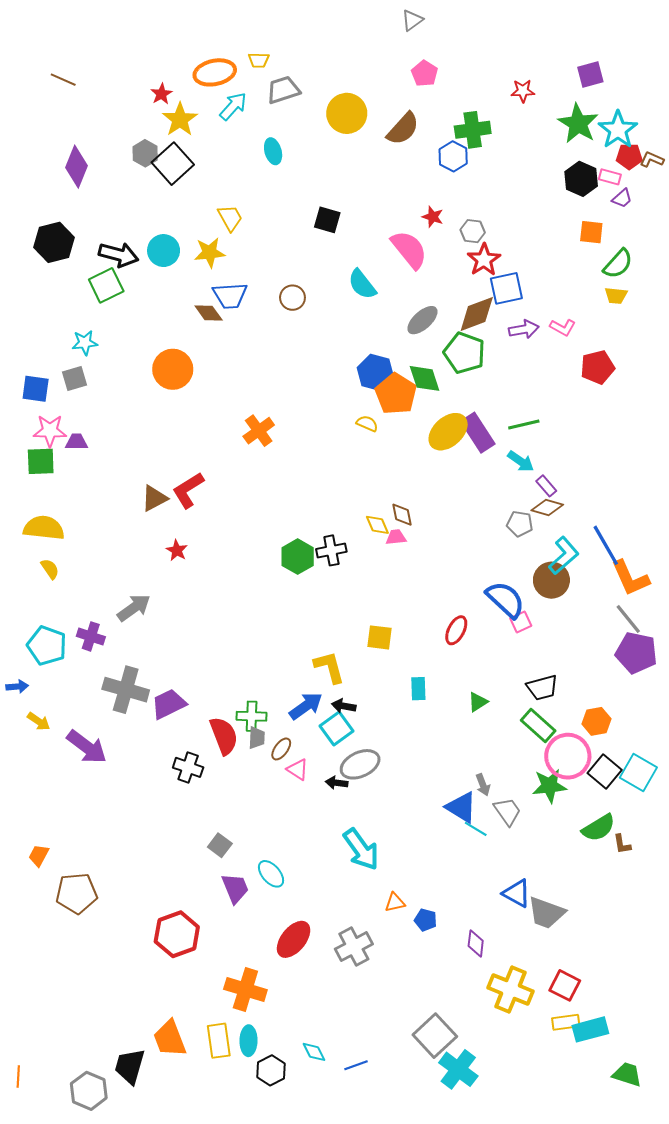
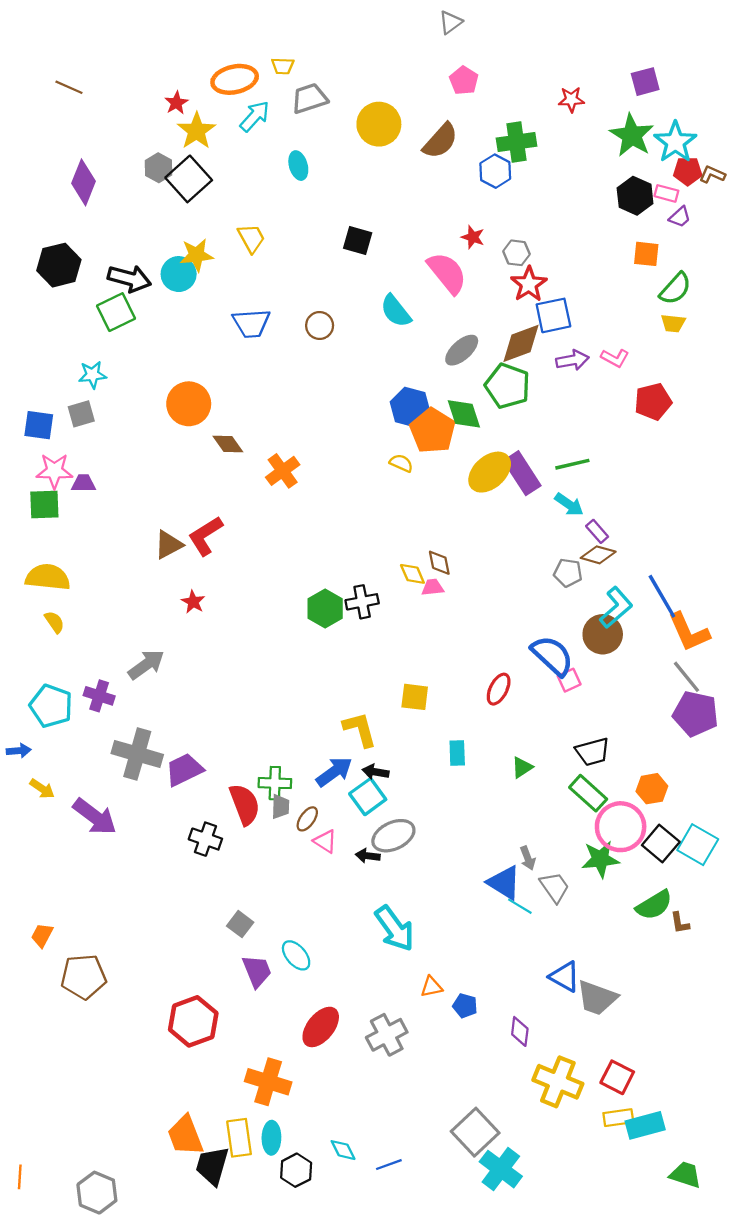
yellow star: (210, 253) -> (197, 255), moved
brown diamond: (209, 313) -> (228, 444), moved
black trapezoid: (130, 1066) -> (212, 1166), moved

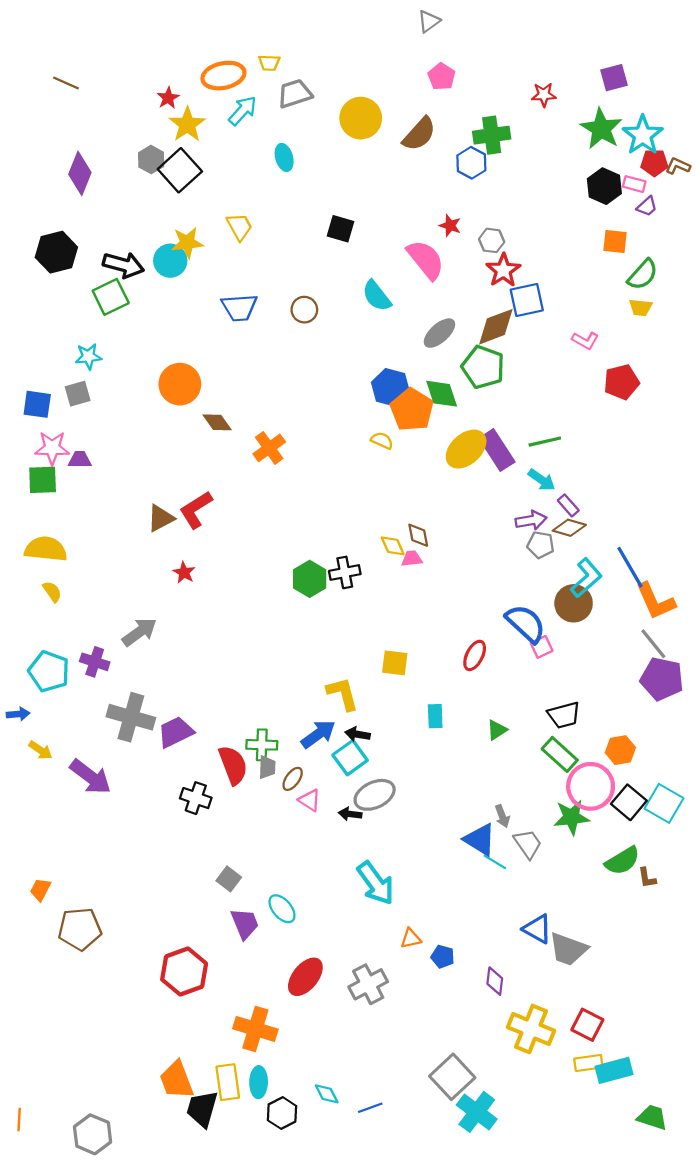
purple arrow: (572, 360) -> (531, 520), moved

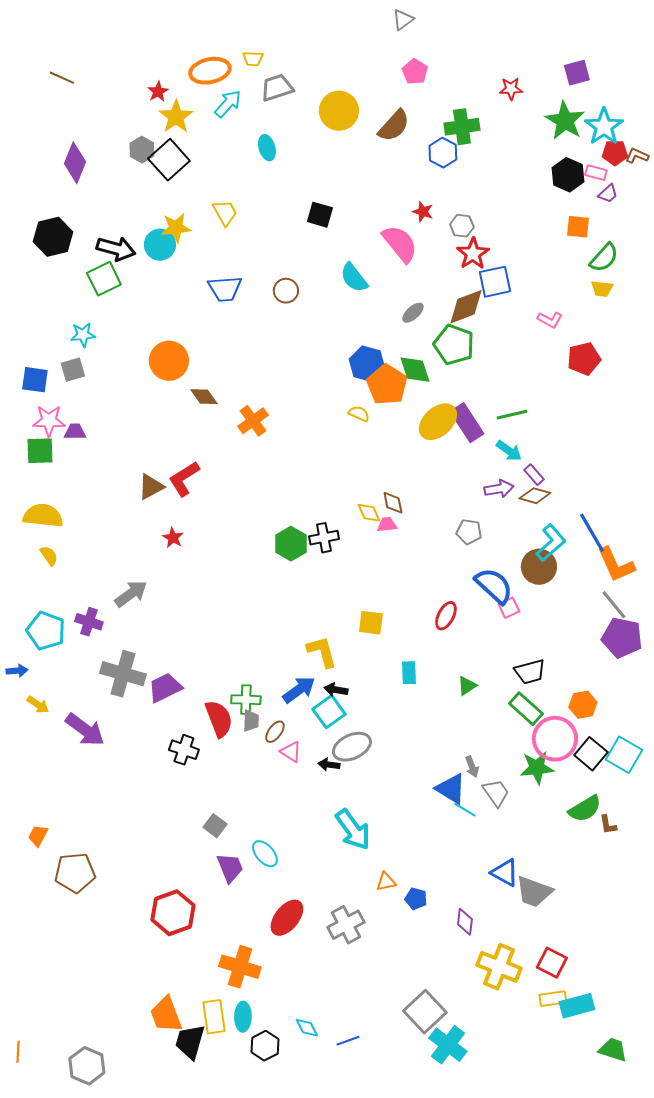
gray ellipse: (439, 333) -> (413, 313), size x0.7
gray pentagon: (541, 545) -> (469, 532), moved

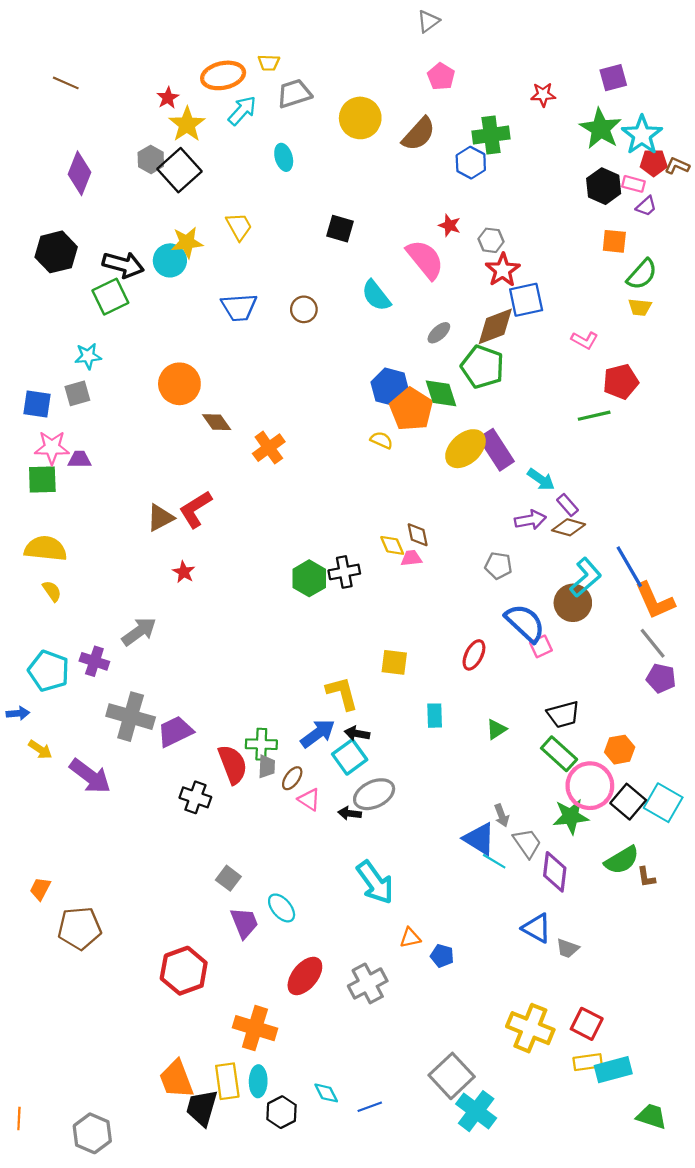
green line: (512, 415) -> (594, 416), moved
purple pentagon: (622, 638) -> (661, 678), size x0.7
gray trapezoid: (534, 892) -> (568, 948), size x0.6
purple diamond: (465, 922) -> (555, 872), moved, size x1.4

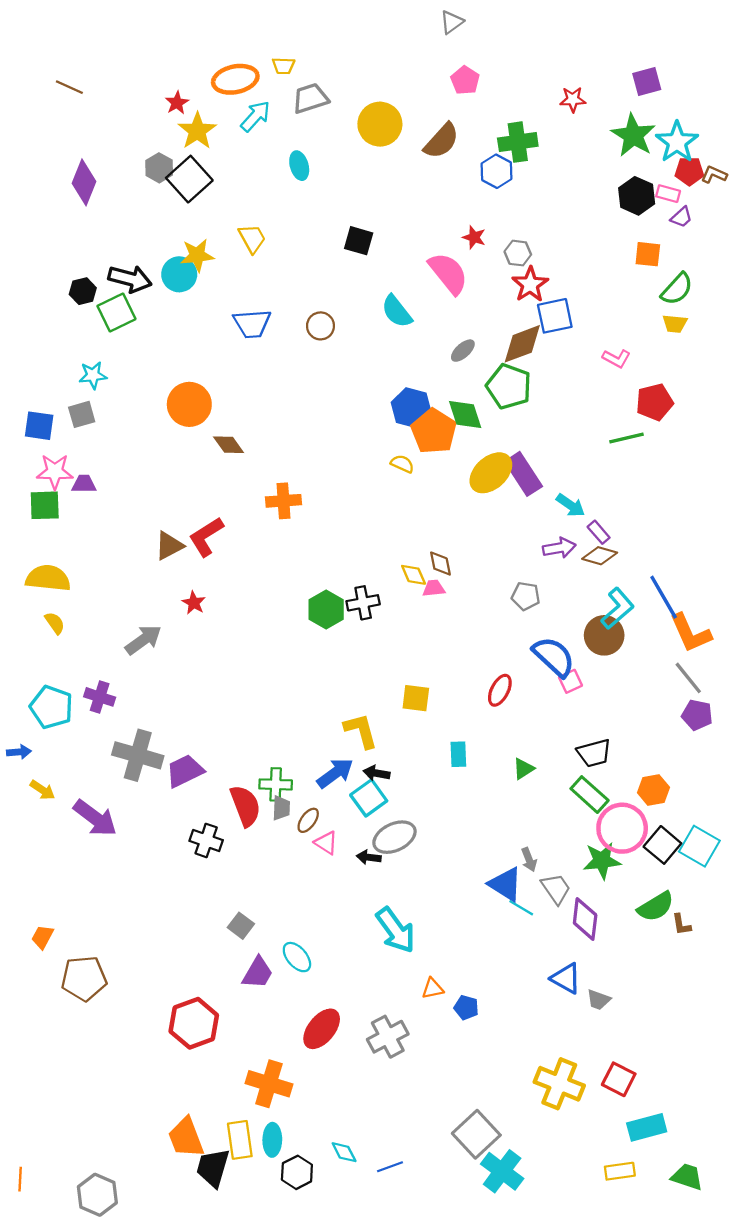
black hexagon: (56, 252) -> (83, 291), moved, size x0.6
orange cross: (269, 448) -> (283, 501), moved, turned 32
gray arrow: (139, 632) -> (143, 640), moved
purple trapezoid: (244, 923) -> (258, 973), turned 52
yellow rectangle: (588, 1062) -> (620, 1171), moved

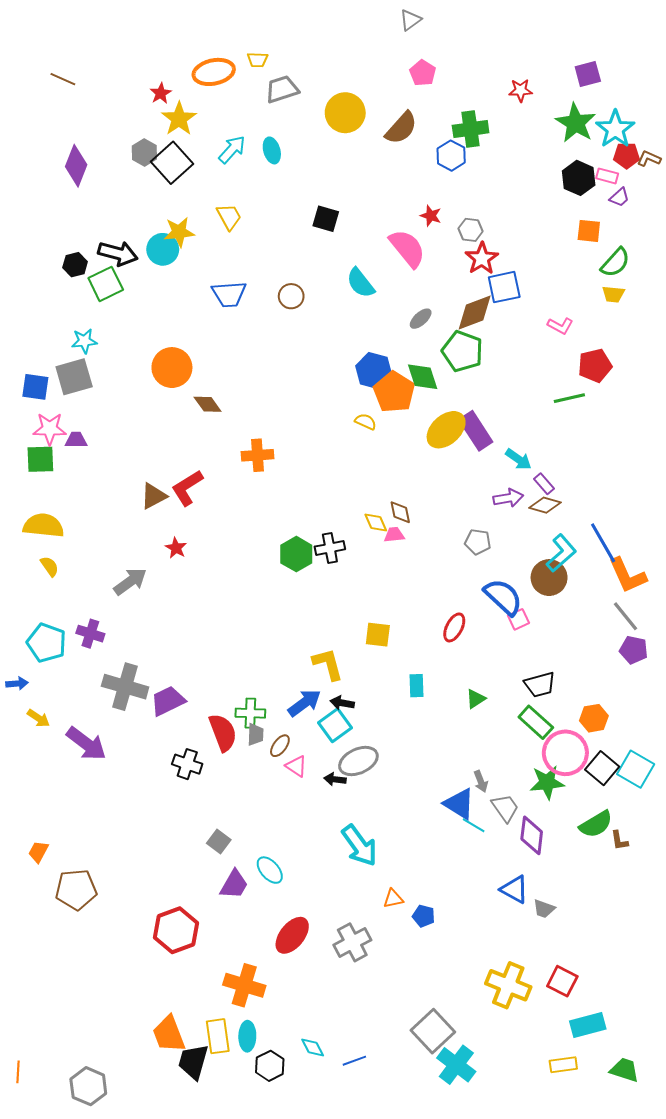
cyan arrow: (255, 116) -> (232, 149), moved
gray square: (82, 414) -> (74, 377), size x1.5

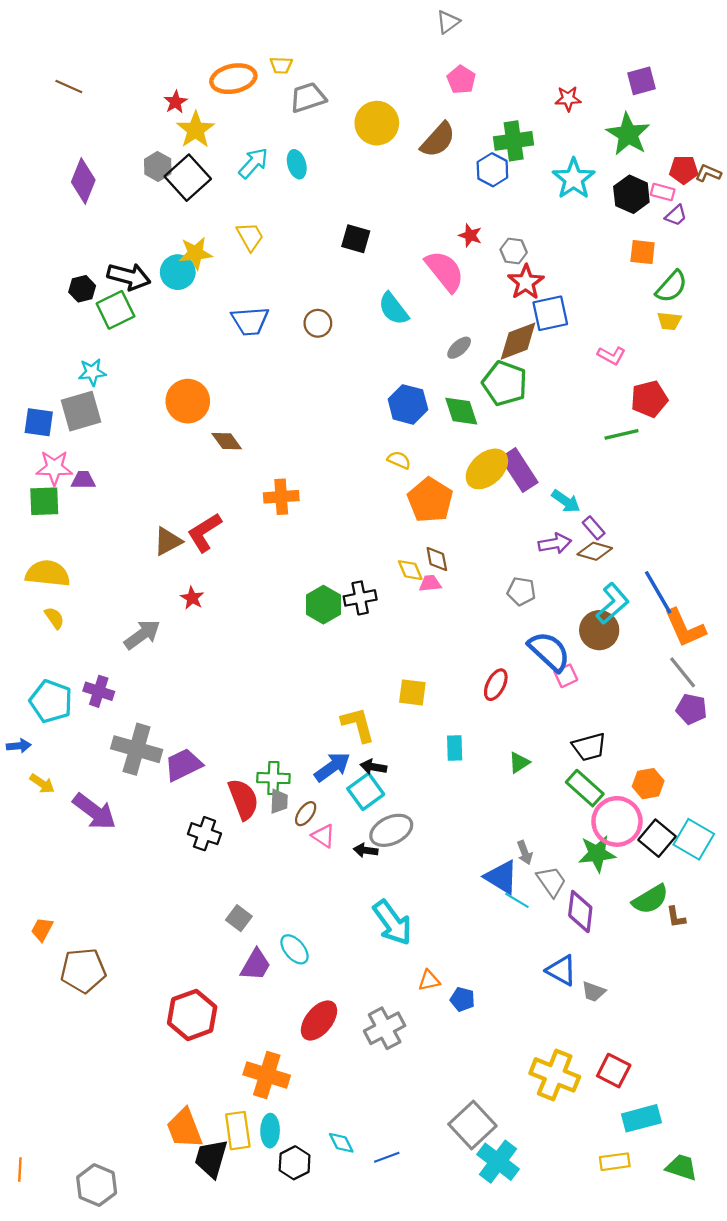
cyan star: (615, 129) -> (574, 179), moved
orange pentagon: (394, 392) -> (430, 500), moved

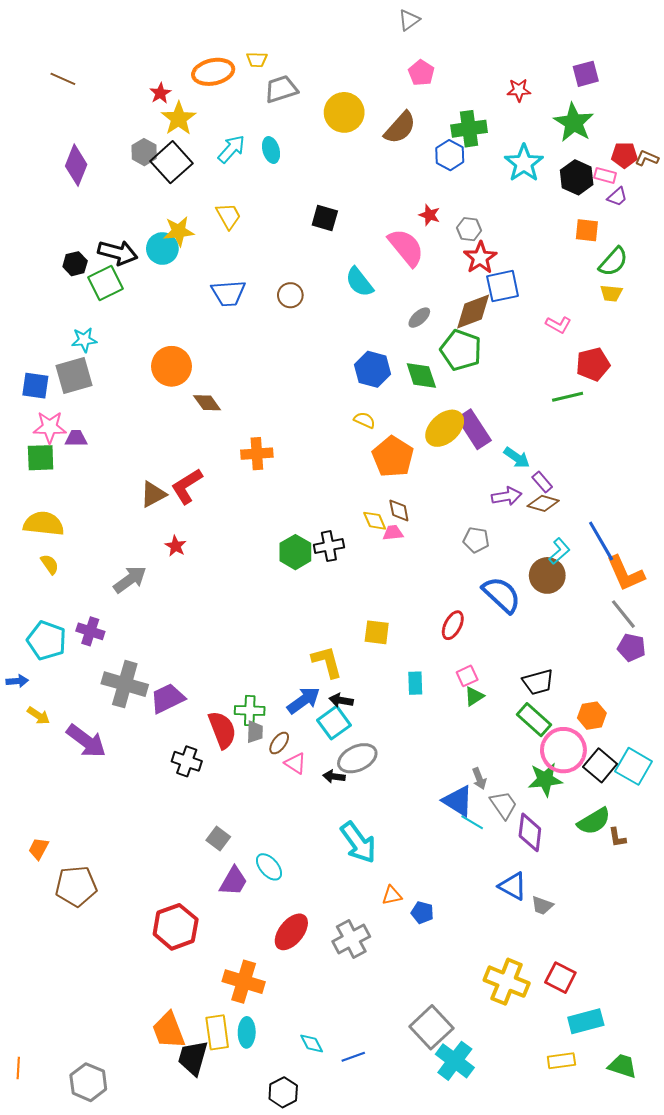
cyan L-shape: (613, 603) -> (559, 551), size x0.7
pink square: (566, 676) -> (467, 676), moved
black hexagon: (295, 1163) -> (283, 1092), moved

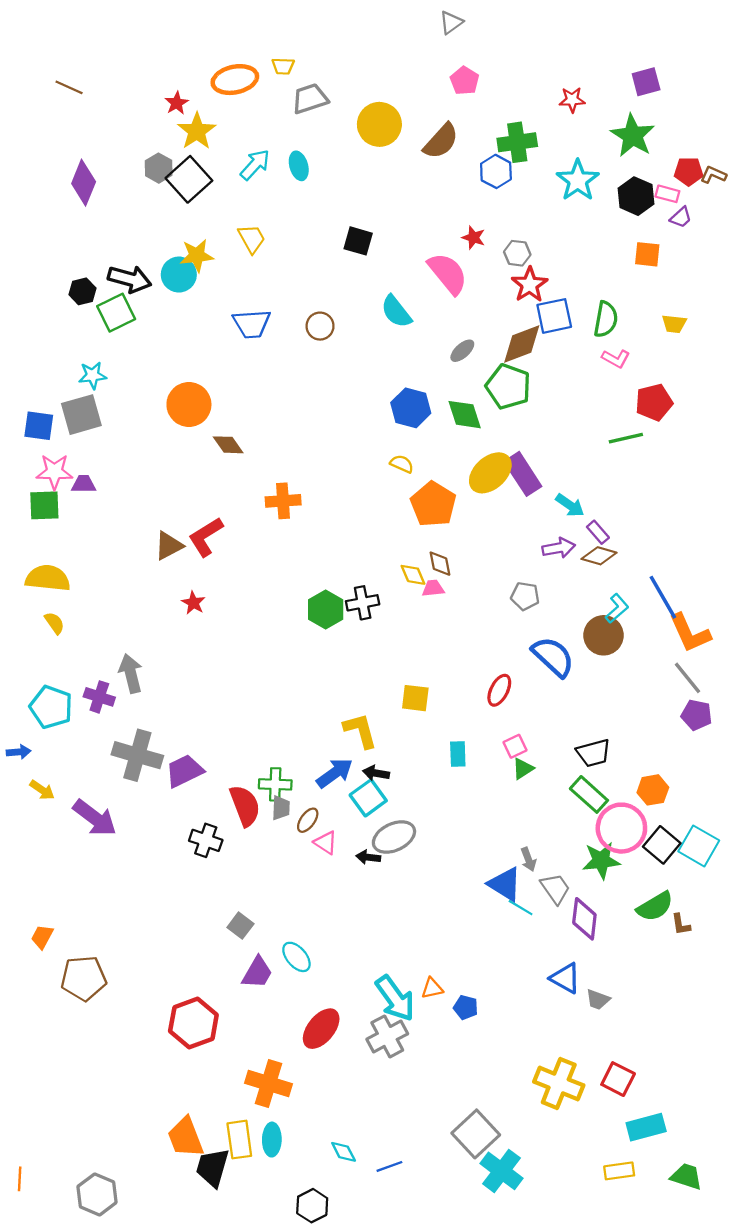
green semicircle: (613, 262) -> (606, 319), moved, turned -32
gray arrow: (130, 580) -> (131, 673), moved, turned -68
cyan arrow: (358, 843) -> (395, 998), moved

